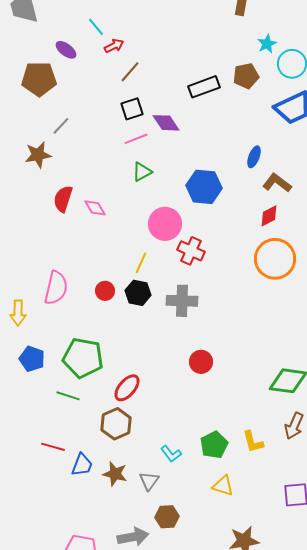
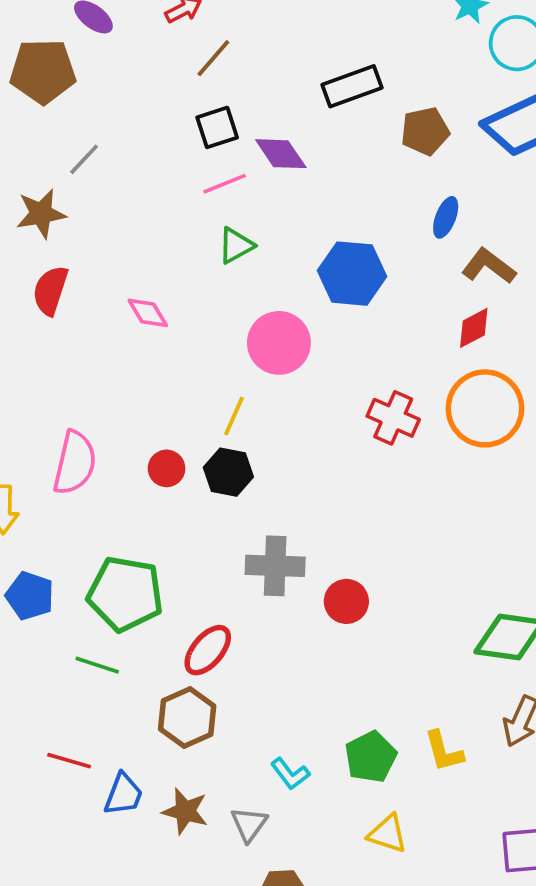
brown pentagon: (246, 76) -> (425, 131), moved
red semicircle: (63, 199) -> (50, 290), moved
red cross: (191, 251) -> (393, 418), moved
gray cross: (182, 301) -> (275, 566), moved

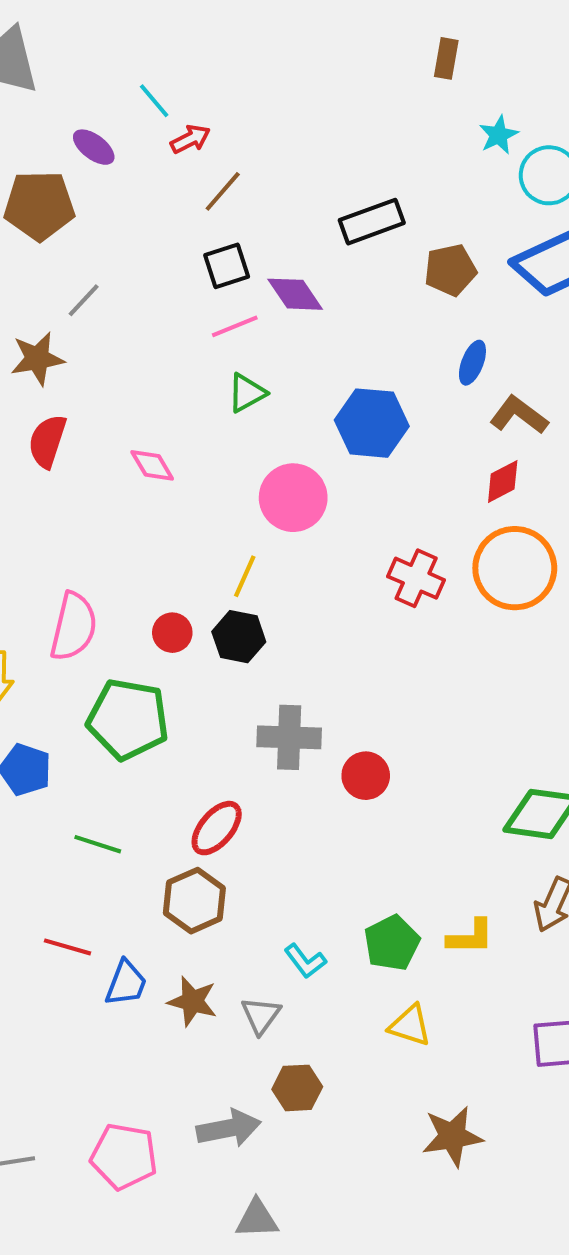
green pentagon: (125, 594) -> (128, 719), moved
yellow L-shape: (444, 751) -> (470, 937), turned -75

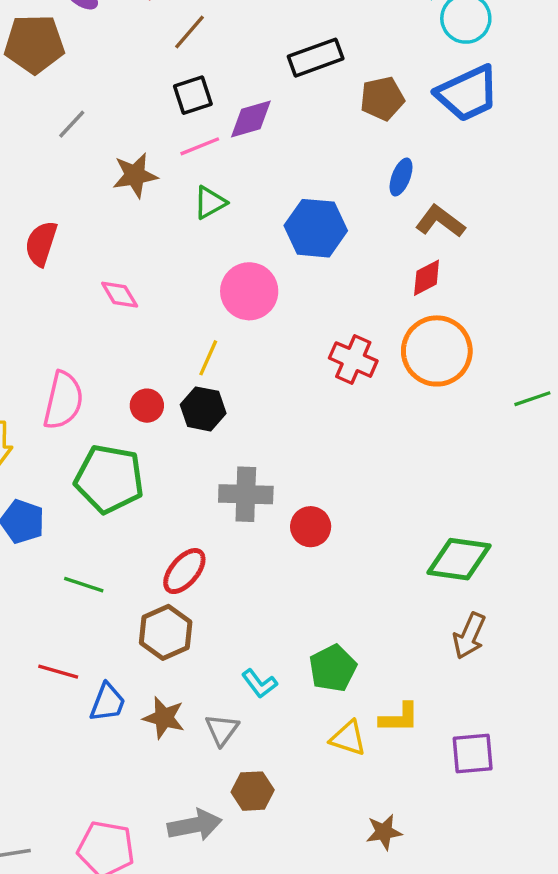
purple diamond: (295, 294) -> (251, 119), turned -72
brown star: (37, 359) -> (135, 175), moved
pink diamond: (152, 465) -> (120, 295), moved
yellow L-shape: (470, 937) -> (399, 718), moved
brown star: (452, 1136) -> (384, 832), size x0.7

